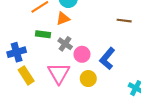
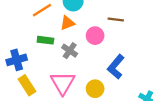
brown line: (124, 21) -> (116, 19), moved
pink circle: (82, 54) -> (95, 36), moved

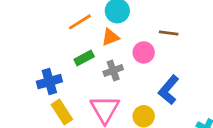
green rectangle: (45, 40) -> (84, 58), turned -35
gray cross: (70, 51) -> (113, 70), turned 35

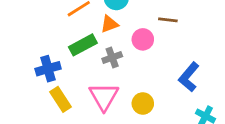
green rectangle: (84, 58) -> (83, 45), size x1.4
blue L-shape: (169, 90) -> (189, 77), moved

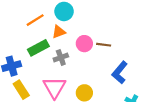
brown line: (168, 20) -> (104, 45), moved

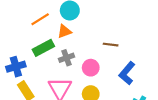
pink circle: (84, 44) -> (91, 68), moved

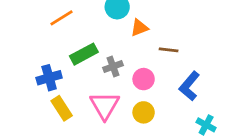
orange line: (40, 19) -> (62, 18), moved
orange triangle: (64, 31) -> (139, 28), moved

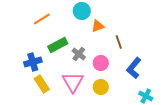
brown line: (169, 50) -> (119, 42), turned 64
gray cross: (113, 67) -> (79, 54), turned -32

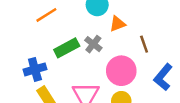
gray cross: (79, 54) -> (93, 44), moved
pink circle: (101, 63) -> (121, 71), size x1.5

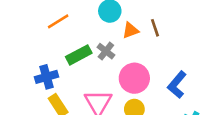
brown line: (144, 44) -> (155, 28), moved

